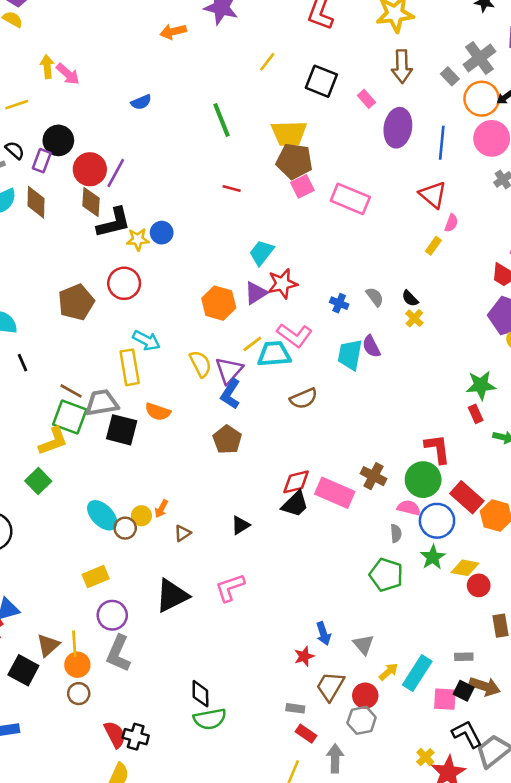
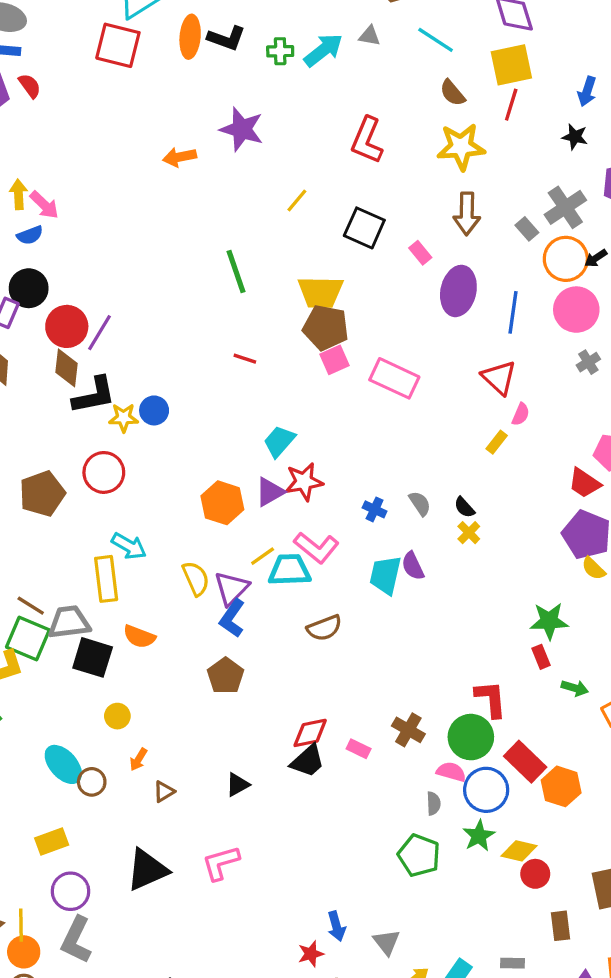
blue semicircle: (141, 102) -> (30, 235), moved
pink rectangle: (335, 493) -> (359, 749), size x0.5
yellow circle: (141, 516) -> (117, 716), moved

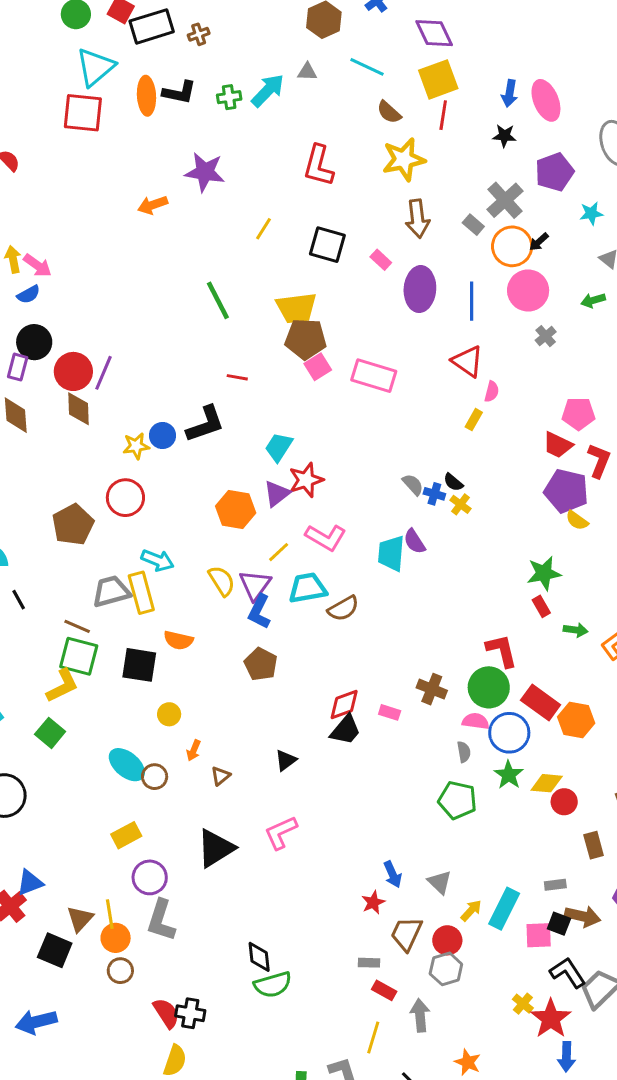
black L-shape: (94, 395) -> (205, 424), moved
blue cross: (375, 509) -> (434, 494), moved
cyan trapezoid: (290, 570) -> (308, 588), moved
gray trapezoid: (69, 622) -> (111, 591), moved

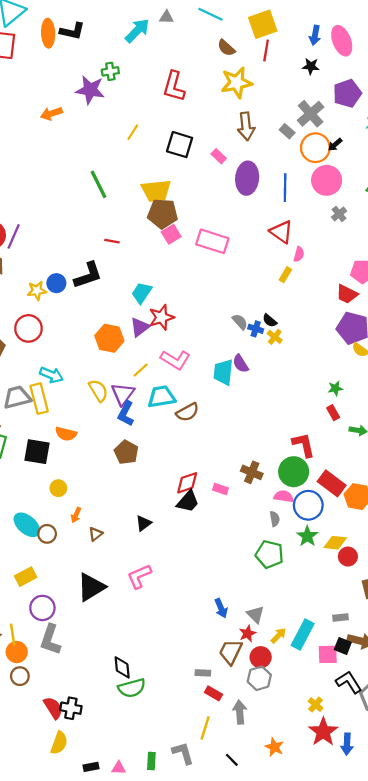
green cross: (229, 97) -> (110, 71), moved
green star: (544, 573) -> (335, 388), size x0.6
red star: (373, 902) -> (247, 634), moved
red star: (551, 1019) -> (323, 732), moved

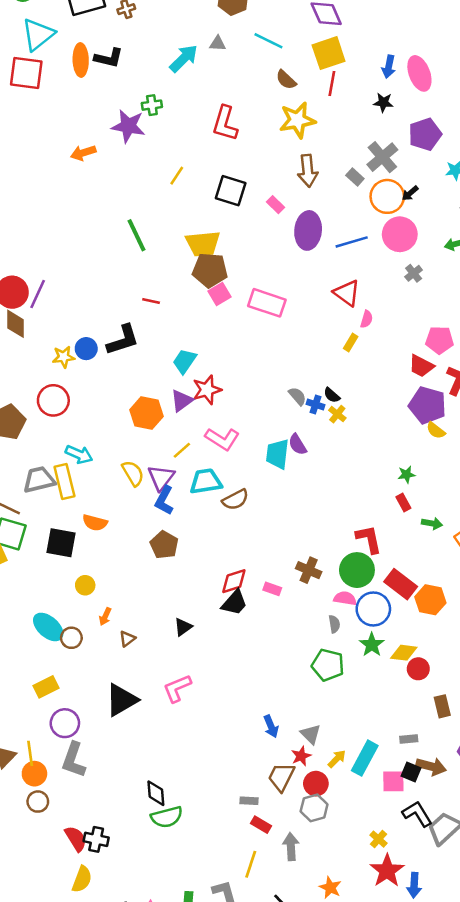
blue line: (285, 188) -> (352, 242), turned 72

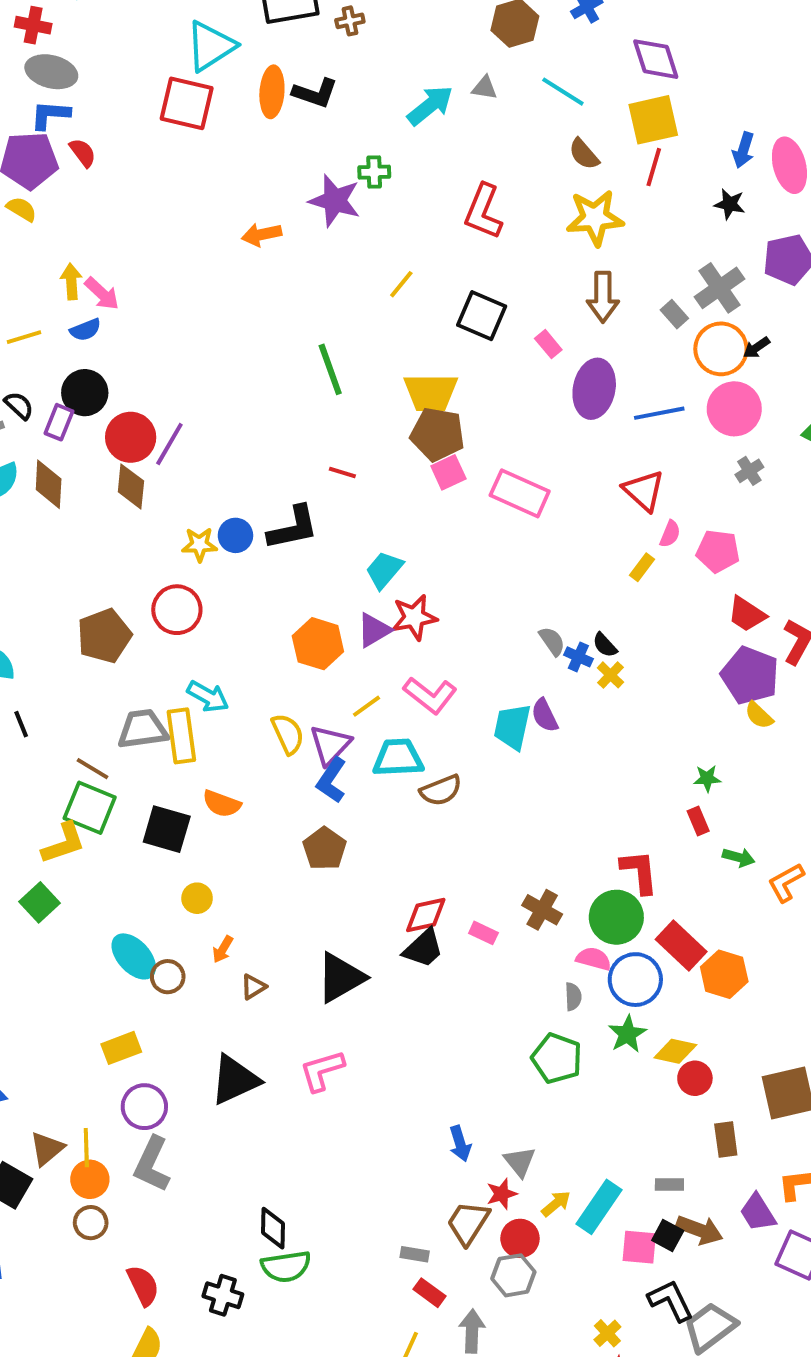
pink pentagon: (440, 340) -> (718, 551), moved
black triangle: (183, 627) -> (341, 978), size x1.8
black cross: (96, 839) -> (223, 1295), moved

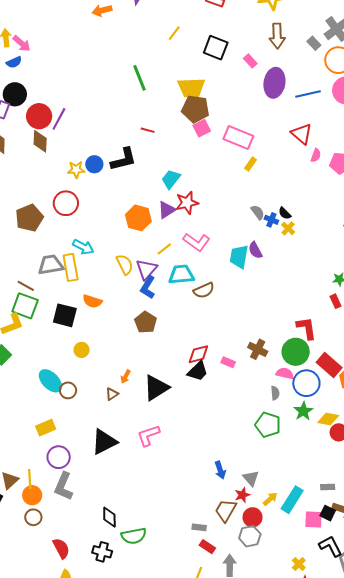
yellow rectangle: (642, 567) -> (250, 164), moved
orange arrow: (223, 949) -> (126, 377), moved
black diamond: (273, 1228) -> (109, 517), moved

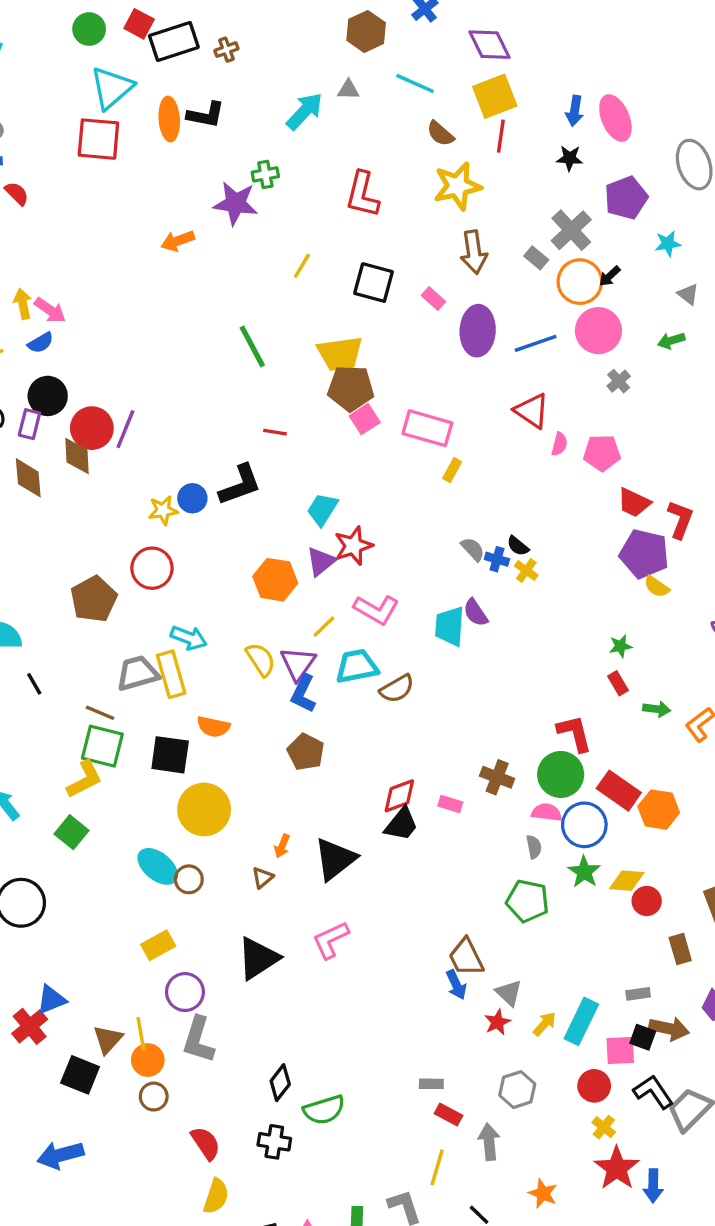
brown diamond: (40, 141) -> (77, 456), moved
yellow circle: (82, 350) -> (204, 809), size x2.0
brown trapezoid: (226, 510) -> (466, 957), moved, turned -50
black diamond: (109, 517) -> (280, 1083), turned 45
red circle: (252, 517) -> (594, 1086), moved

